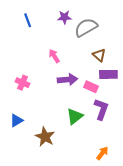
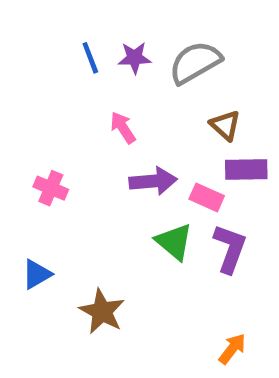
purple star: (64, 17) -> (135, 58), moved
blue line: (28, 20) -> (90, 58), moved
green triangle: (75, 116) -> (174, 242), moved, turned -42

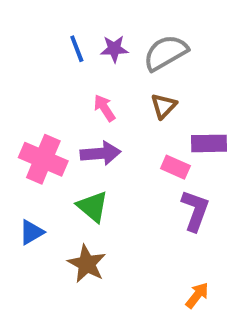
brown triangle: (225, 125) -> (164, 106), moved, turned 32
purple arrow: (153, 181) -> (100, 153), moved
pink cross: (51, 188) -> (43, 159), size x1.6
green triangle: (174, 242) -> (93, 207), moved

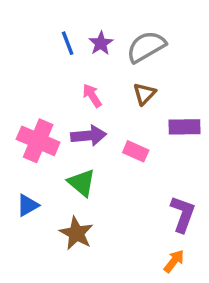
purple star: (114, 49) -> (101, 43), turned -30
pink rectangle: (175, 167) -> (136, 151), moved
purple L-shape: (195, 211) -> (183, 214), moved

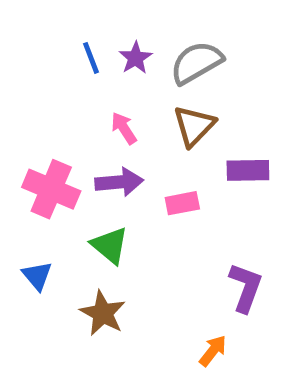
brown triangle: (144, 94) -> (194, 126), size x1.4
pink rectangle: (136, 151) -> (182, 203), turned -35
blue triangle: (28, 205) -> (37, 276), turned -40
orange arrow: (174, 261) -> (213, 351), moved

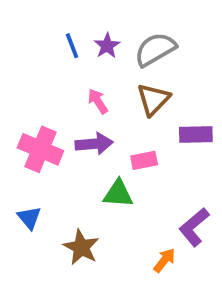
green triangle: (110, 245) -> (118, 194), moved, turned -36
purple L-shape: (246, 287) -> (194, 227), turned -150
orange arrow: (213, 351) -> (164, 260), moved

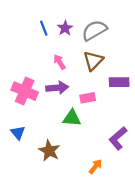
orange arrow: (164, 260) -> (95, 166), moved

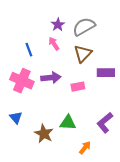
blue line: (44, 28) -> (29, 50), moved
pink arrow: (59, 62) -> (54, 44), moved
green triangle: (72, 118) -> (68, 123), moved

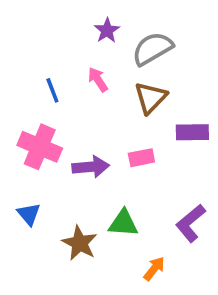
purple star: (58, 25) -> (107, 30), moved
purple arrow: (51, 78) -> (91, 167), moved

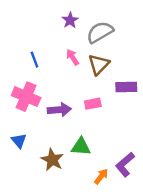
pink arrow: (98, 80) -> (73, 57), moved
purple L-shape: (191, 223) -> (125, 164), moved

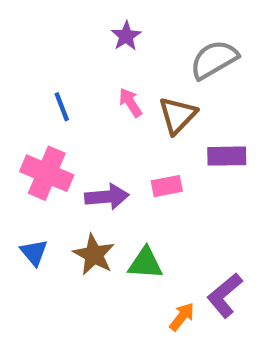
gray semicircle: (100, 32) -> (214, 60), moved
brown star: (52, 160) -> (94, 255), moved

